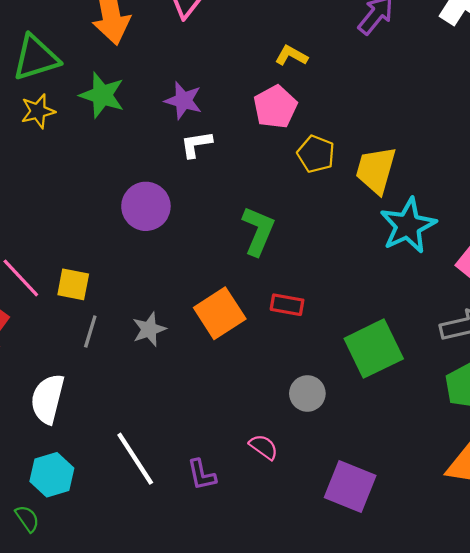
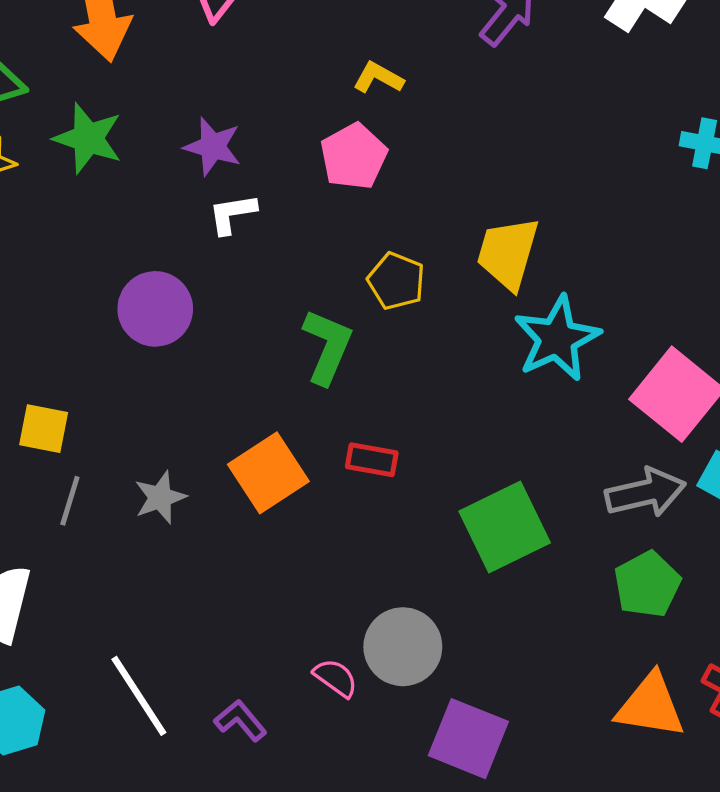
yellow pentagon: (316, 154) -> (396, 281), moved
gray circle: (307, 393) -> (403, 647), moved, size x1.4
purple L-shape: (202, 475) -> (241, 721), turned 152

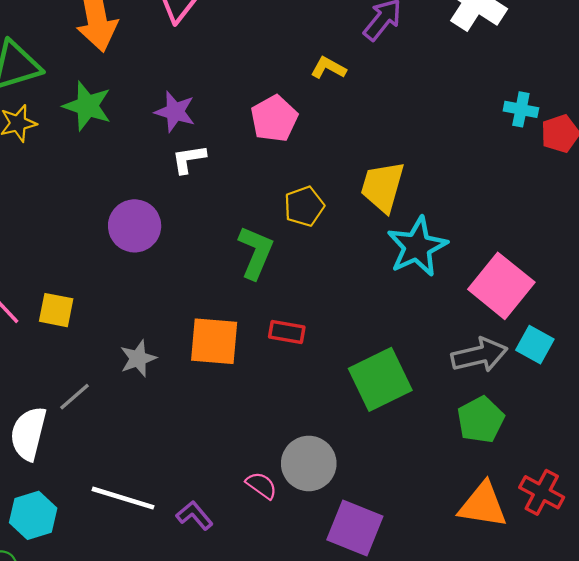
yellow L-shape: (378, 78) -> (328, 68), moved
yellow pentagon: (396, 281) -> (304, 206), turned 30
orange square: (268, 473) -> (214, 341), turned 38
gray line: (70, 501) -> (75, 397), moved, turned 32
white line: (139, 696) -> (123, 498), turned -40

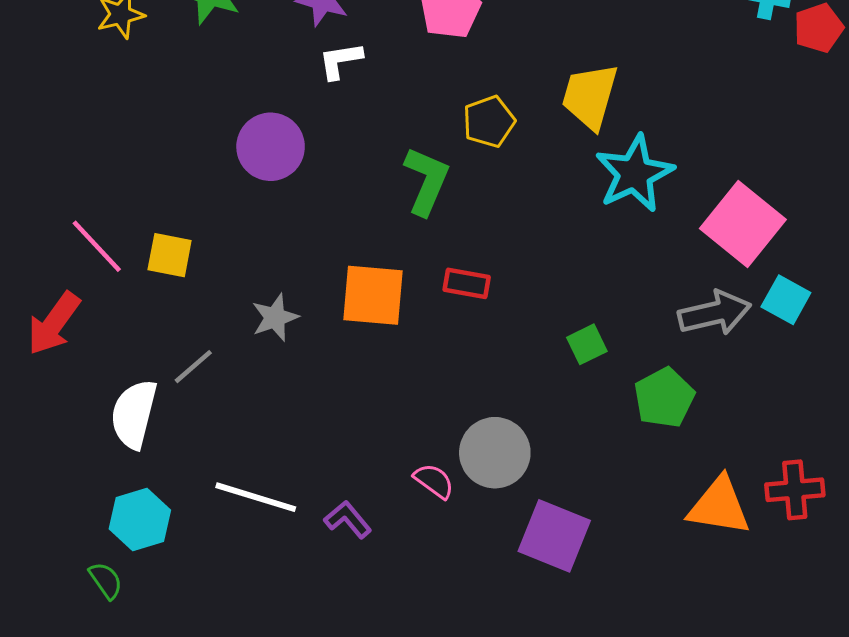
green square: (380, 379) -> (587, 344), size x0.5
green pentagon: (481, 420) -> (664, 398), moved
red cross: (542, 492) -> (795, 490), turned -33

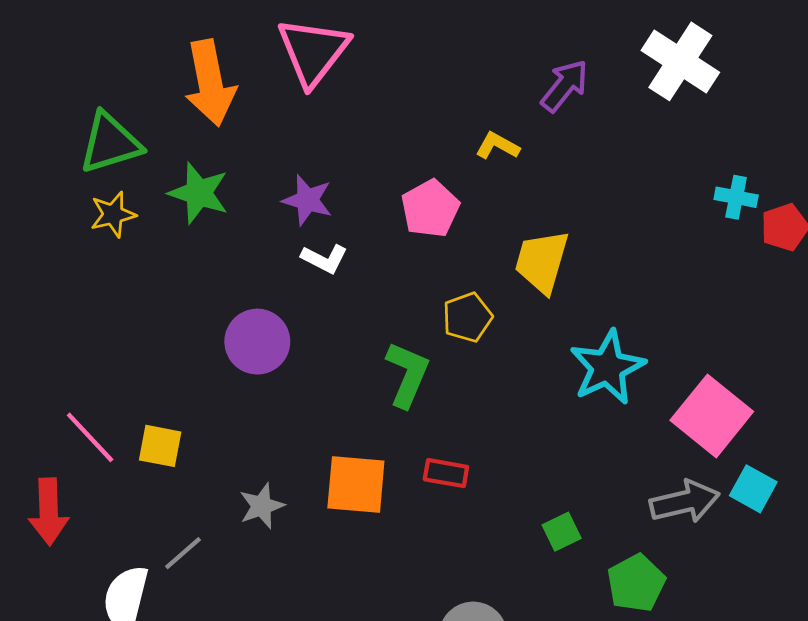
white L-shape: (340, 61) -> (324, 259), turned -144
yellow trapezoid: (590, 96) -> (542, 262), moved
red arrow: (54, 323) -> (49, 512), turned -38

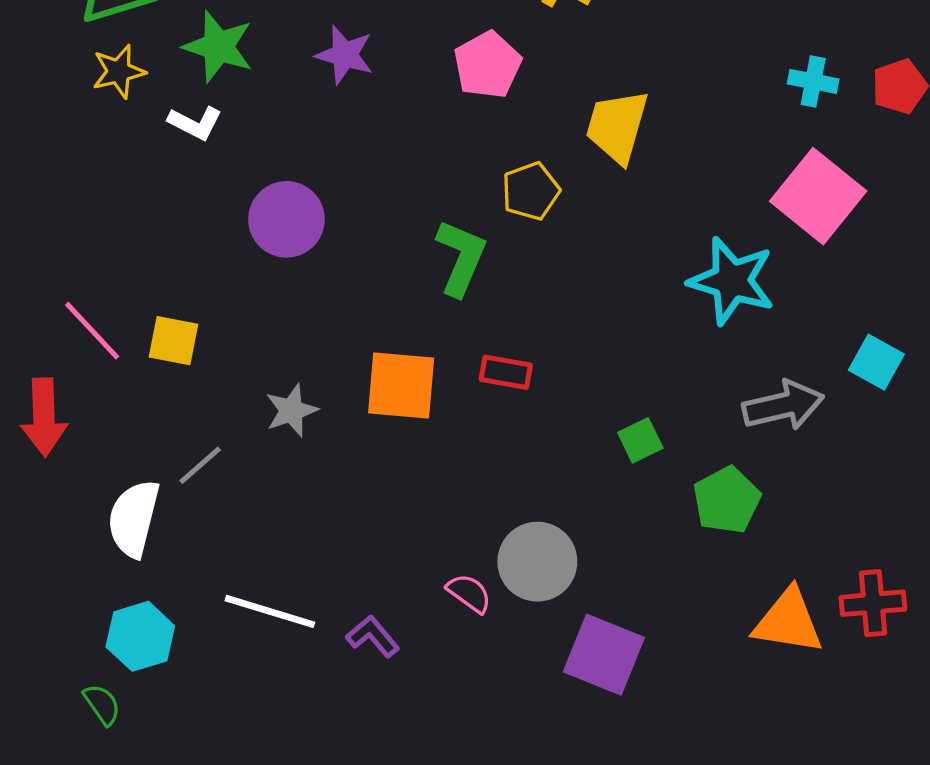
cyan cross: (736, 197) -> (813, 81), moved
white L-shape: (324, 259) -> (195, 123), moved
cyan star: (607, 367) -> (732, 281), moved, turned -30
pink square: (712, 416) -> (818, 196), moved
cyan square: (753, 489) -> (876, 362), moved

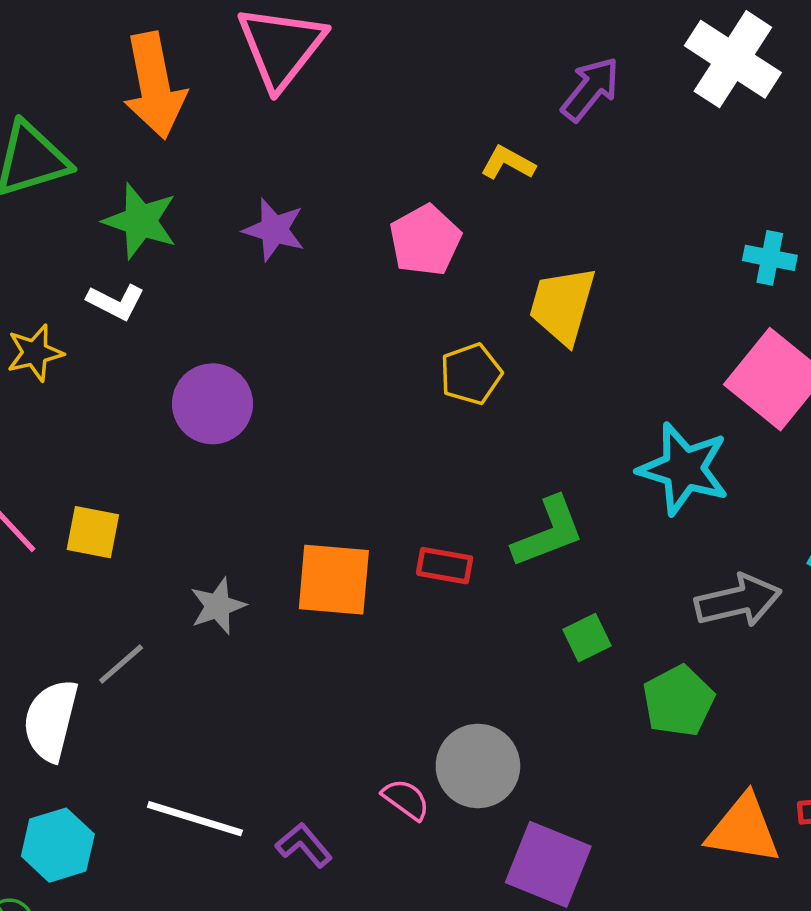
yellow star: (119, 71) -> (35, 353), moved
green L-shape: (461, 258) -> (548, 532), moved, turned 46

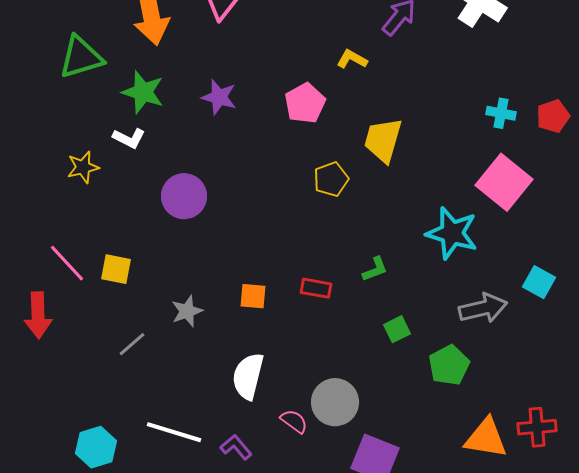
green L-shape: (548, 532) -> (375, 269), size x0.6
orange square: (334, 580) -> (253, 296), size x0.6
white semicircle: (51, 720) -> (248, 376), moved

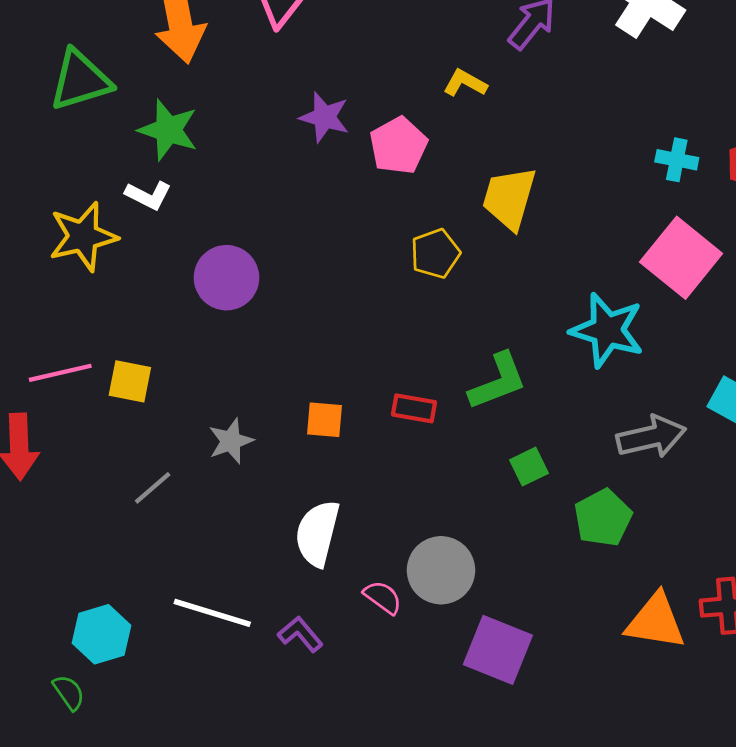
purple star: (219, 97) -> (325, 117), moved
yellow star: (83, 167) -> (83, 236), size x1.5
pink line: (67, 263) -> (60, 373), turned -60
green L-shape: (375, 269) -> (498, 381), size x1.6

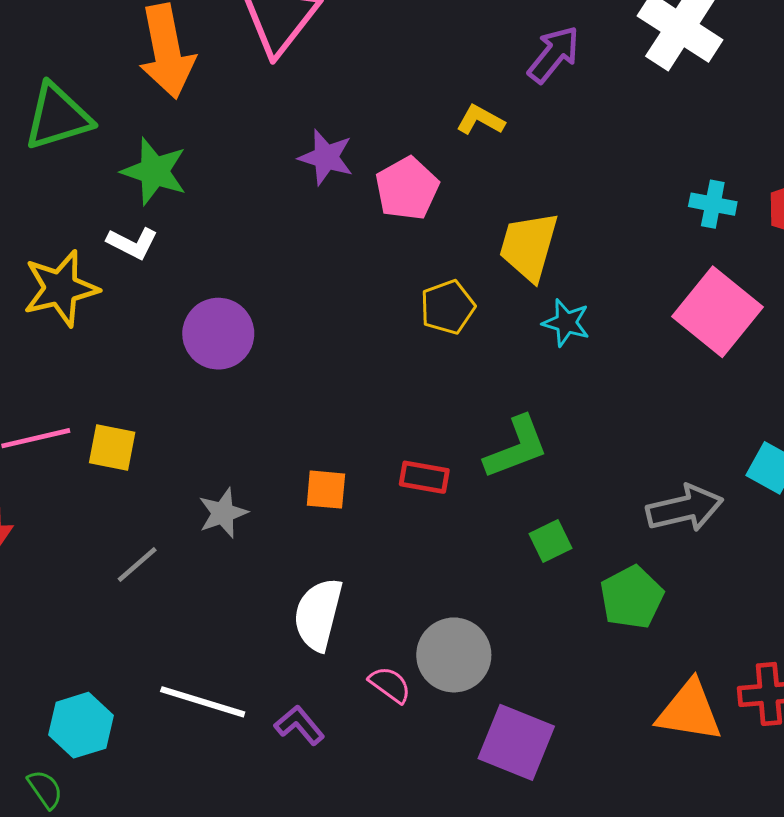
cyan star: (607, 330) -> (566, 323), moved, size x0.6

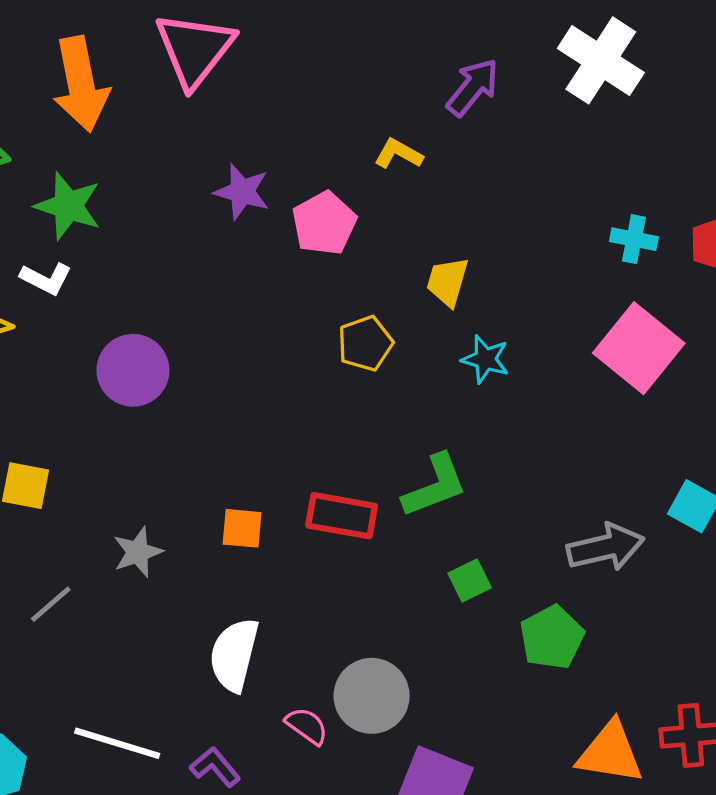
yellow trapezoid: (529, 246) -> (447, 282), size x0.7
red rectangle: (424, 477) -> (342, 516), size x1.4

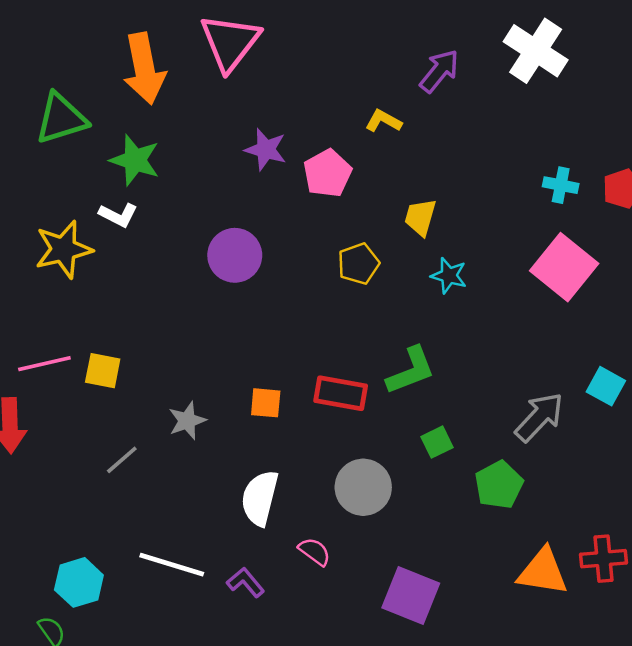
purple circle: (133, 370) -> (235, 255), moved
gray arrow: (606, 547) -> (539, 417), turned -34
gray circle: (372, 696) -> (363, 487), moved

